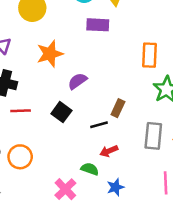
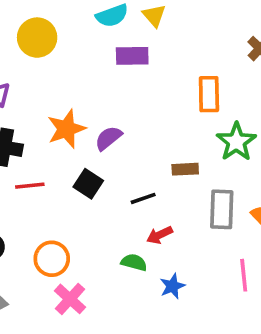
orange star: (50, 54) -> (66, 129), moved
brown rectangle: (118, 108) -> (185, 169), moved, turned 66
orange circle: (20, 157) -> (52, 259), moved
pink cross: (65, 189) -> (70, 299), moved

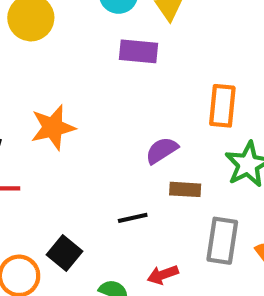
purple semicircle: (108, 138) -> (162, 150), moved
black square: (88, 184) -> (64, 253), moved
red arrow: (160, 235) -> (163, 275), moved

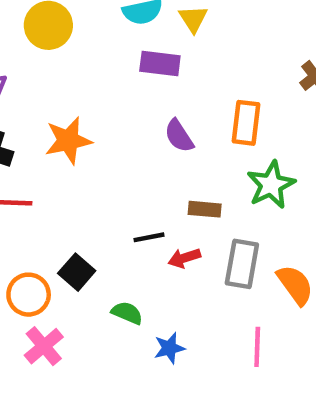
purple semicircle: (162, 150) -> (179, 136), moved, turned -92
red arrow: (163, 275) -> (184, 258), moved

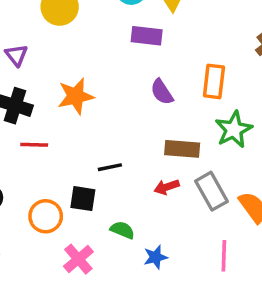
brown rectangle: (205, 209) -> (182, 149), size x1.4
black line: (149, 237) -> (110, 167), moved
gray rectangle: (242, 264) -> (211, 191), turned -39
black square: (77, 272) -> (83, 199), turned -32
pink cross: (44, 346) -> (78, 259), moved

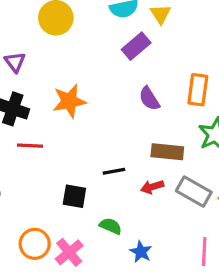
purple rectangle: (147, 36) -> (136, 46), turned -48
black line: (110, 167) -> (114, 171), moved
gray rectangle: (211, 191) -> (194, 192), turned -32
orange circle: (46, 216) -> (35, 244), moved
blue star: (156, 257) -> (141, 252), turned -30

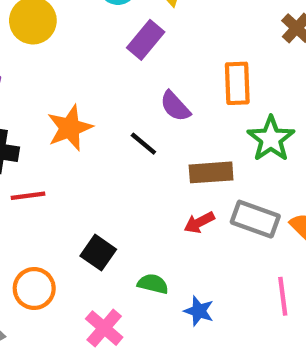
black line: (114, 171) -> (143, 144), moved, turned 60
black square: (74, 196) -> (98, 253), turned 35
orange circle: (35, 244) -> (34, 288), moved

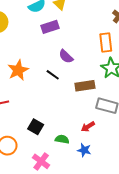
purple rectangle: (146, 40) -> (50, 27), turned 36
orange rectangle: (237, 83) -> (106, 43), moved
red arrow: (199, 222) -> (88, 127), moved

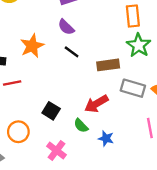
purple semicircle: (66, 56) -> (66, 27), moved
red arrow: (88, 127) -> (96, 104), moved, size x1.5
green semicircle: (62, 139) -> (81, 126), turned -144

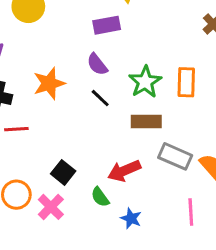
orange rectangle: (133, 16) -> (186, 82), moved
green star: (139, 45) -> (145, 82), moved
pink cross: (57, 150) -> (51, 207), moved

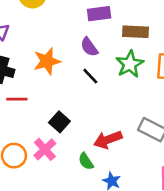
brown rectangle: (146, 122) -> (136, 32), moved
black square: (63, 172) -> (59, 122), moved
pink cross: (51, 207) -> (45, 149), moved

